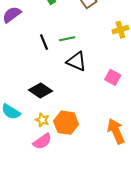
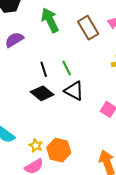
green line: (67, 39) -> (67, 68), turned 70
black diamond: (40, 90) -> (42, 93), moved

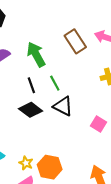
green arrow: (50, 20) -> (36, 54), moved

